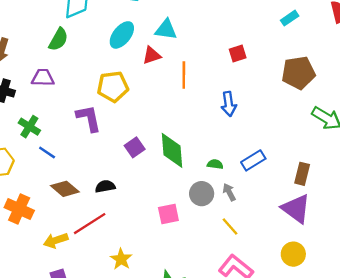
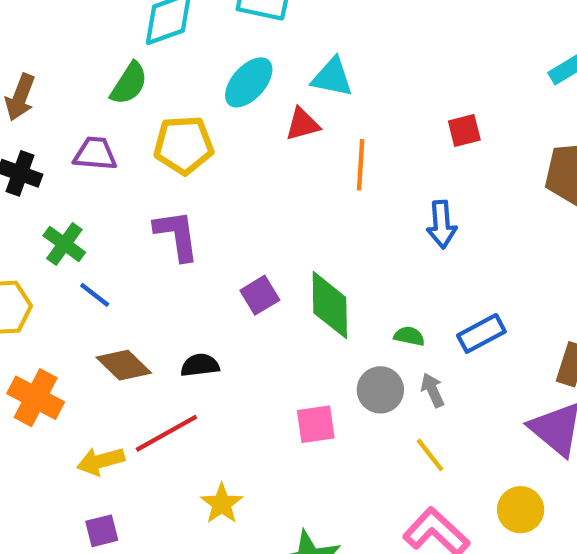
yellow pentagon: (113, 87) -> (184, 145), moved
yellow circle: (293, 254) -> (521, 510), moved

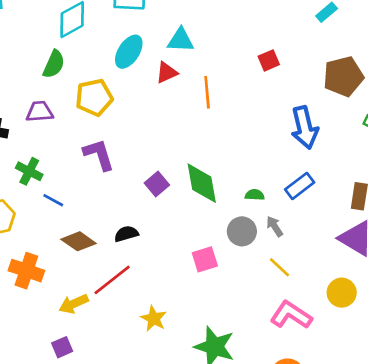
blue arrow: (442, 224) -> (305, 128), moved, size x1.4
purple square: (102, 531) -> (62, 347), moved

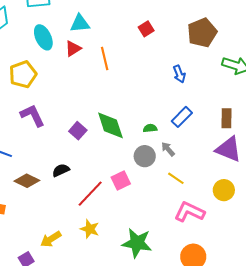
cyan ellipse: (129, 52) -> (43, 37), turned -50
blue arrow: (305, 128) -> (179, 74), size x0.6
red line: (112, 280) -> (90, 194), moved
yellow arrow: (74, 304) -> (51, 239), moved

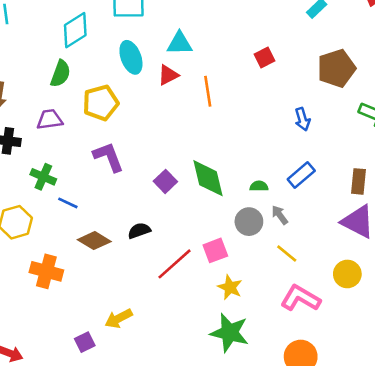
yellow star: (90, 229) -> (230, 287), moved

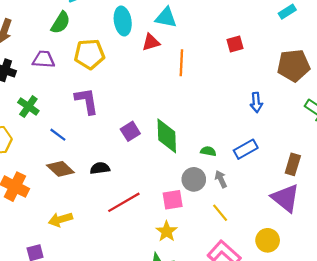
blue line: (68, 203) -> (58, 135), moved
pink square: (215, 250) -> (173, 200), moved
yellow arrow: (119, 318) -> (60, 219), moved

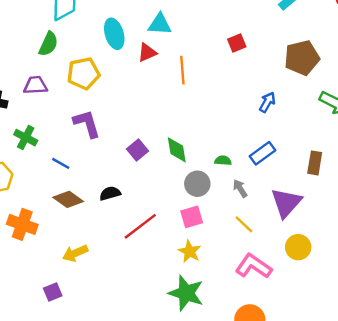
blue arrow: (256, 102) -> (267, 102), turned -138
green diamond: (167, 136) -> (177, 150), size x0.7
gray circle: (194, 179) -> (197, 184), moved
purple triangle: (285, 198) -> (286, 203), moved, turned 40

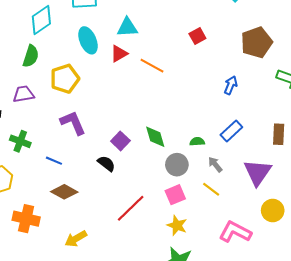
orange line: (182, 70) -> (152, 66), turned -50
black semicircle: (110, 193) -> (106, 163), moved, turned 60
yellow line: (244, 224) -> (211, 189), moved

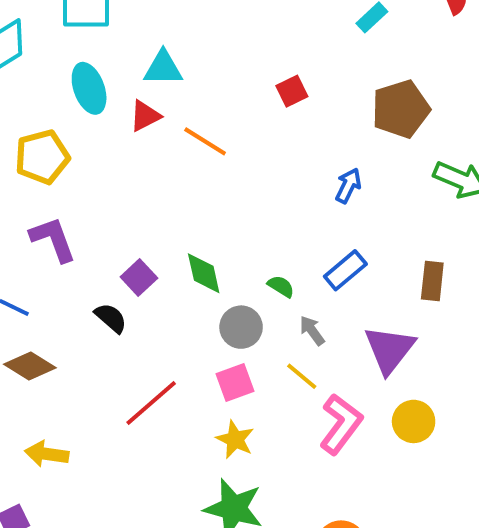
green semicircle: (197, 142) -> (281, 286), turned 32
pink L-shape: (235, 232) -> (341, 424), moved, turned 96
yellow arrow: (76, 239) -> (47, 454), turned 35

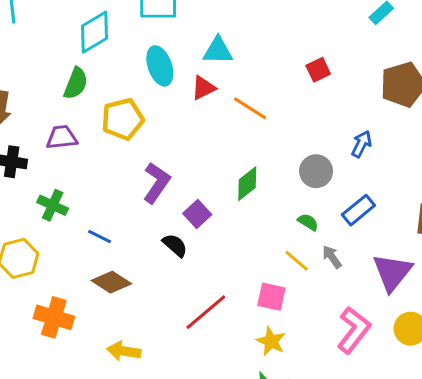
purple L-shape: (53, 239) -> (157, 183), moved, turned 54
green diamond: (204, 273) -> (247, 184), moved, turned 64
gray circle: (241, 327) -> (316, 171), moved
yellow line: (302, 376) -> (297, 261), moved
pink square: (235, 382) -> (271, 297), turned 32

